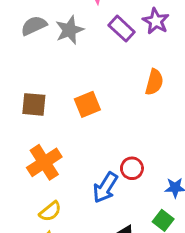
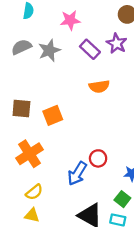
orange semicircle: (154, 82) -> (99, 86), moved, turned 66
orange square: (87, 104) -> (53, 115), moved

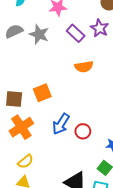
gray star: (49, 50) -> (39, 34), turned -30
brown square: (21, 108) -> (14, 99), moved
blue arrow: (77, 174) -> (61, 124), moved

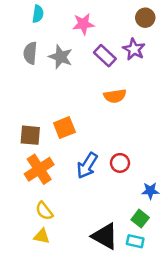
gray semicircle: (14, 31) -> (30, 53), turned -60
red circle: (83, 131) -> (120, 163), moved
yellow semicircle: (26, 162) -> (44, 211), turned 91

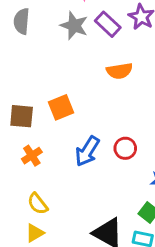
gray star: (61, 57) -> (74, 26), moved
orange cross: (39, 169) -> (32, 156), size x0.6
yellow triangle: (42, 236) -> (35, 233), turned -42

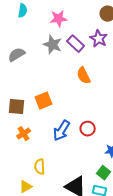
gray semicircle: (22, 21) -> (17, 55), moved, turned 54
orange semicircle: (119, 71) -> (84, 76), turned 72
yellow semicircle: (38, 204) -> (40, 167), moved, turned 35

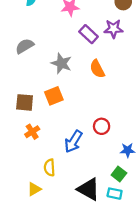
purple star: (99, 39) -> (113, 29), turned -30
gray star: (53, 45) -> (61, 63), moved
blue arrow: (62, 131) -> (73, 141), moved

